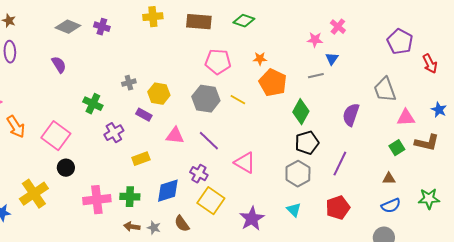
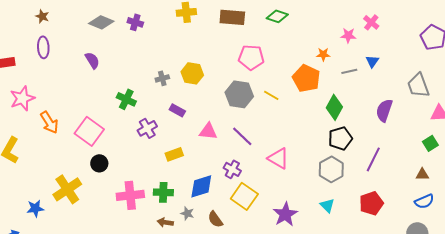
orange star: (260, 59) -> (323, 54), moved
blue triangle: (332, 59) -> (372, 61), moved
yellow hexagon: (159, 94) -> (192, 73), moved
gray star: (154, 228) -> (187, 213), moved

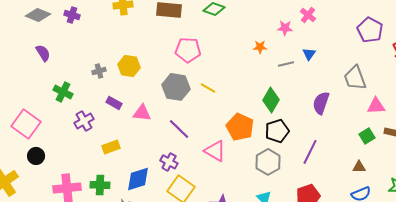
purple semicircle: (92, 60) -> (43, 53), moved
orange pentagon: (306, 78) -> (240, 127), moved
pink triangle: (208, 131) -> (142, 113), moved

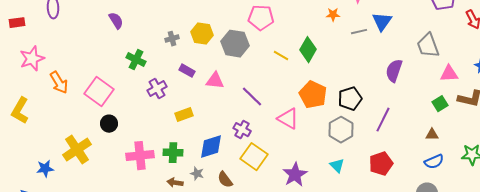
blue triangle: (309, 54) -> (382, 22), size x1.5
gray hexagon: (176, 87) -> (235, 44), moved
green diamond: (271, 100) -> (308, 50), moved

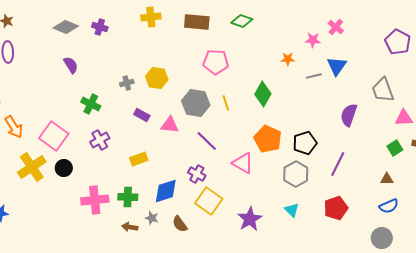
gray hexagon: (235, 44) -> (196, 103), moved
yellow line: (281, 56) -> (226, 103), moved, turned 42
purple cross: (157, 89) -> (100, 140), moved
yellow cross: (77, 150) -> (32, 167), moved

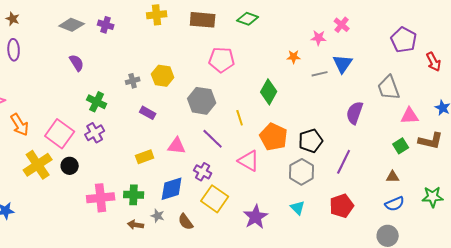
yellow line: (226, 103) -> (240, 118), moved
pink triangle: (170, 125) -> (177, 146), moved
purple cross: (100, 140) -> (95, 133), moved

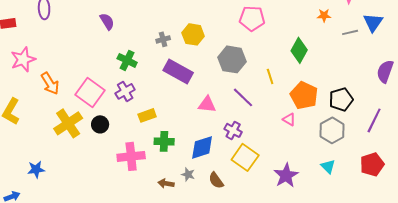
purple rectangle: (148, 113) -> (178, 71), size x1.8
yellow rectangle: (145, 157) -> (147, 115), moved
pink triangle: (249, 161) -> (289, 119), moved, size x0.6
green cross: (134, 195) -> (164, 141), moved

